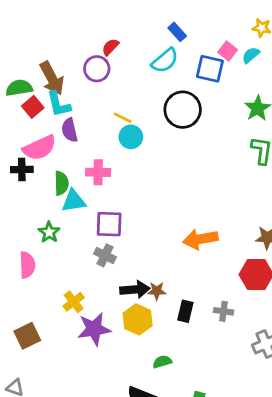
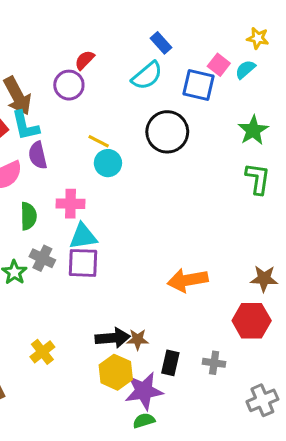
cyan triangle: (74, 201) -> (83, 236), moved
gray cross: (105, 255) -> (42, 258), moved
purple star: (94, 329) -> (144, 391), moved

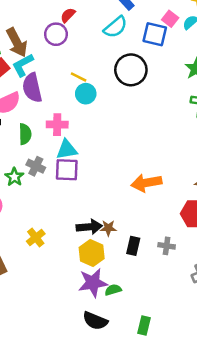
cyan L-shape: (25, 126) -> (23, 65), turned 75
purple semicircle: (38, 155) -> (32, 88), size x1.4
purple star: (144, 391) -> (93, 283), moved

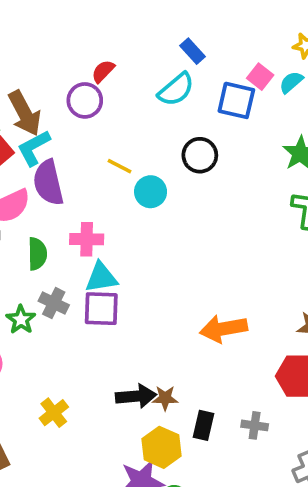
black circle: (131, 70) -> (200, 155), size x0.7
cyan circle: (86, 94) -> (151, 192), moved
yellow hexagon: (92, 253) -> (161, 447), moved

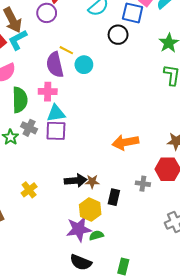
black circle: (200, 155) -> (118, 35), moved
purple semicircle: (48, 183) -> (55, 65), moved
green semicircle: (37, 254) -> (20, 100), size x1.4
gray cross: (255, 425) -> (143, 184), moved

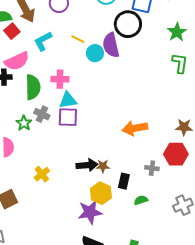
black circle: (118, 35) -> (128, 24), size x1.4
cyan L-shape: (18, 40) -> (43, 41), moved
purple semicircle: (55, 65) -> (111, 45), moved
green semicircle: (96, 235) -> (141, 200), moved

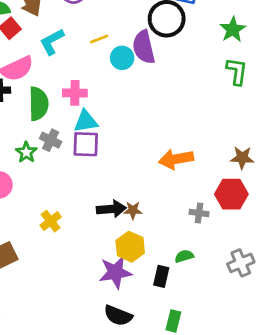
yellow line: (78, 39) -> (99, 39), turned -48
black rectangle: (124, 181) -> (161, 276), moved

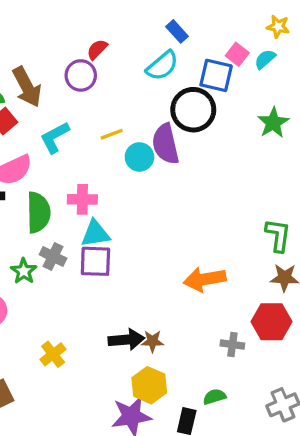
green L-shape: (237, 71) -> (278, 235), moved

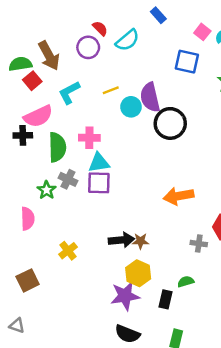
red semicircle: (97, 49) -> (100, 28), turned 91
cyan semicircle: (162, 66) -> (127, 40), moved
blue square: (216, 75) -> (187, 62), moved
black circle: (193, 110) -> (170, 123), moved

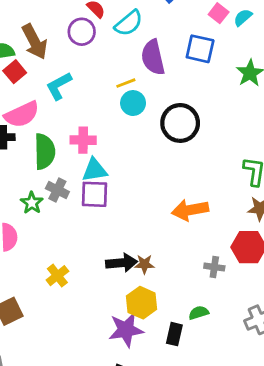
yellow line: (111, 90) -> (126, 83), moved
purple semicircle: (150, 97) -> (153, 57), moved

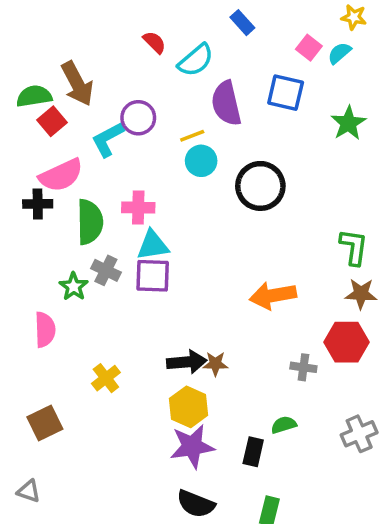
purple circle: (82, 32) -> (138, 118), moved
yellow hexagon: (142, 303) -> (189, 407), moved

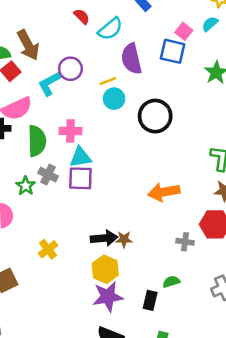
pink square: (309, 48) -> (184, 31), moved

